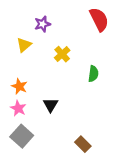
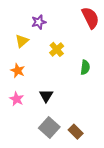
orange star: (19, 86) -> (18, 71), moved
gray square: (22, 136) -> (49, 127), moved

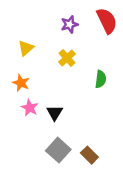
purple star: (39, 22) -> (70, 24), moved
pink star: (17, 99) -> (30, 108), moved

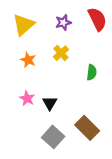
yellow triangle: (26, 48) -> (24, 25), moved, size x1.5
orange star: (21, 83) -> (28, 60), moved
brown rectangle: (89, 155) -> (87, 128), moved, size x1.5

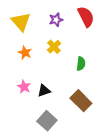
yellow triangle: (24, 25) -> (21, 22), turned -30
black triangle: (50, 103) -> (44, 91), turned 40
brown rectangle: (87, 128) -> (81, 101), moved

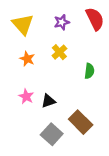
brown rectangle: (81, 101) -> (81, 122), moved

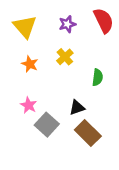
black triangle: (48, 101) -> (77, 108), moved
gray square: (52, 134) -> (47, 125), moved

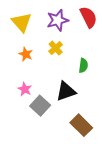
purple star: (67, 24) -> (58, 20), size x1.5
black triangle: (77, 108) -> (66, 91), size x1.5
brown rectangle: (88, 133) -> (81, 125), moved

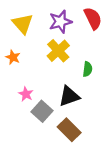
yellow cross: (56, 48) -> (58, 51), size x1.5
orange star: (26, 54) -> (13, 57), moved
brown rectangle: (81, 125) -> (69, 130), moved

